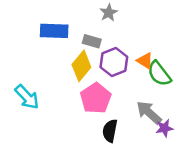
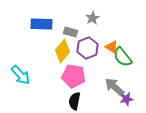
gray star: (109, 13) -> (93, 18), moved
pink pentagon: (96, 98) -> (74, 76), turned -30
black semicircle: (110, 131) -> (75, 101), moved

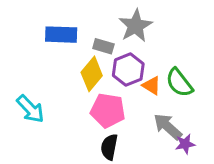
gray star: (93, 18) -> (136, 26), size x1.6
orange triangle: (112, 47) -> (152, 86), moved

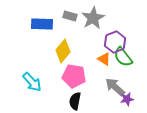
gray rectangle: (103, 46) -> (70, 16), moved
purple hexagon: (128, 70) -> (115, 42), moved
cyan arrow: (30, 109) -> (32, 82), moved

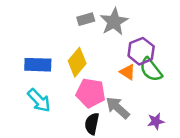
gray rectangle: (70, 16) -> (86, 19), turned -32
blue rectangle: (42, 24) -> (38, 65), moved
gray arrow: (115, 87) -> (118, 108), moved

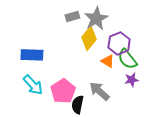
yellow diamond: (77, 62) -> (89, 38), moved
pink pentagon: (91, 93) -> (63, 91), moved, turned 30
purple star: (156, 121) -> (132, 80), moved

